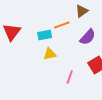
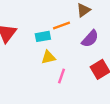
pink line: (70, 77) -> (62, 76), moved

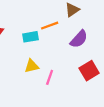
yellow triangle: (48, 57) -> (32, 66), moved

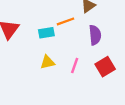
purple semicircle: (79, 39) -> (95, 35), turned -48
pink line: (50, 77) -> (75, 66), moved

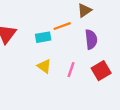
yellow triangle: (47, 62) -> (44, 66), turned 48

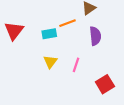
yellow triangle: (44, 66) -> (50, 62), turned 32
red square: (101, 71) -> (105, 84), moved

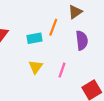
orange line: (67, 23) -> (53, 27), turned -49

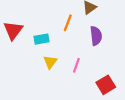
cyan rectangle: (35, 38) -> (42, 39), moved

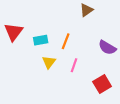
orange line: (68, 23) -> (66, 41), moved
purple semicircle: (96, 36) -> (107, 48), moved, turned 126

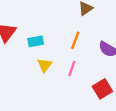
orange line: (66, 41) -> (75, 40), moved

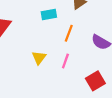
cyan rectangle: (36, 41) -> (49, 14), moved

